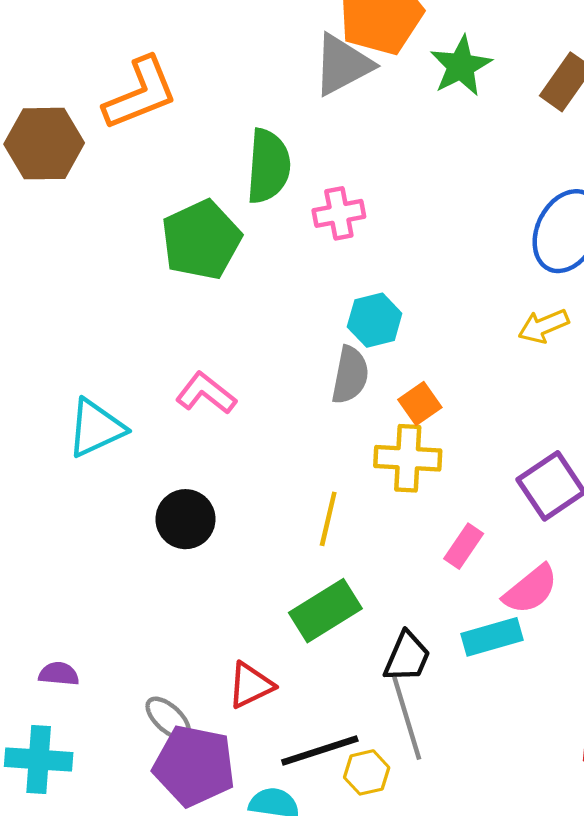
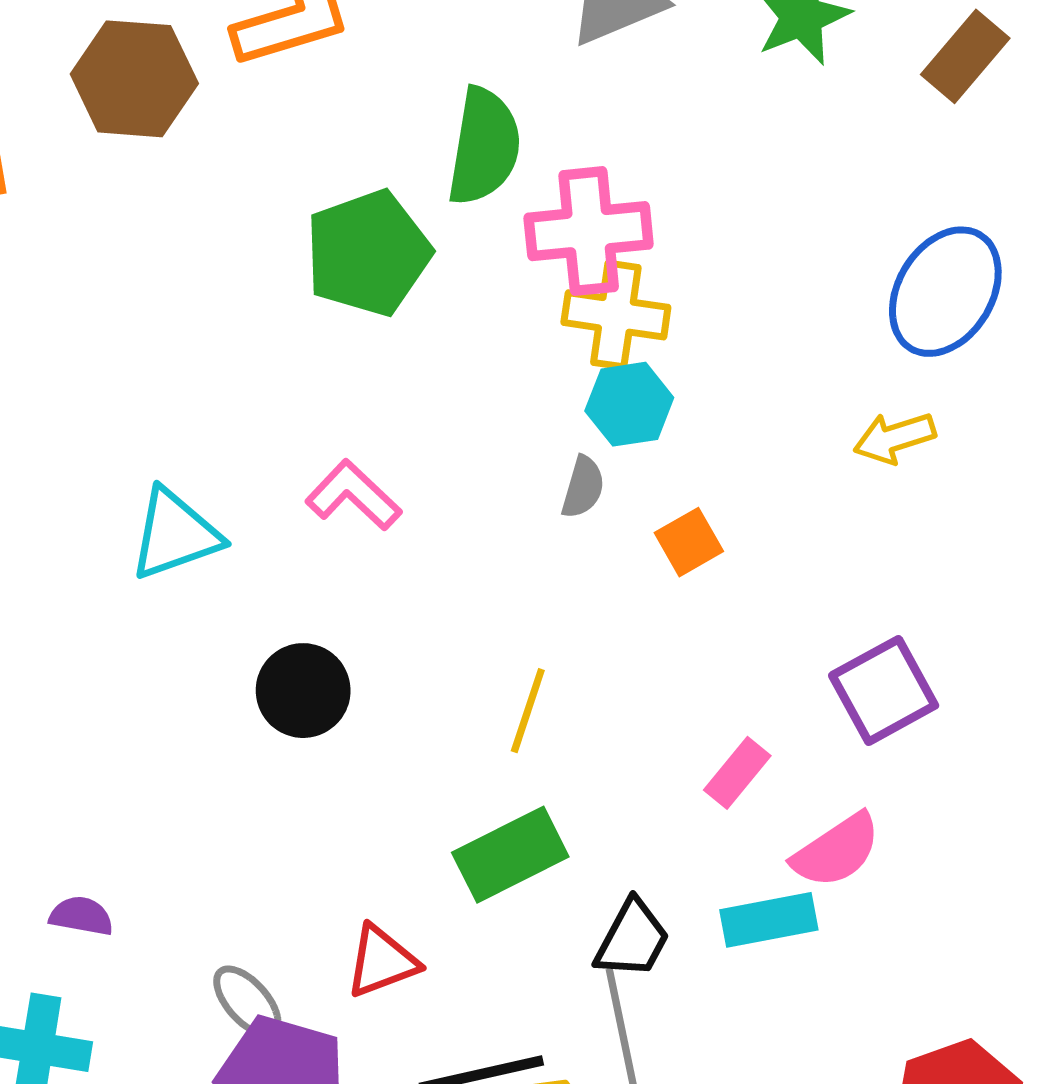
pink cross: (339, 213) -> (589, 231), size x1.5
gray semicircle: (350, 375) -> (583, 487), size x0.7
yellow cross: (408, 458) -> (616, 315), moved

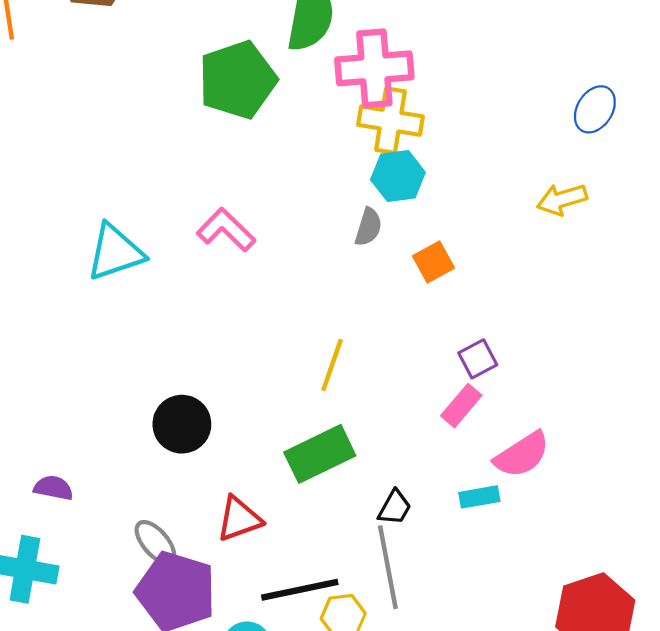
blue ellipse: (945, 292) -> (595, 109), size x0.6
purple square: (884, 690) -> (478, 359), moved, size x0.6
black circle: (303, 691) -> (182, 424), moved
cyan rectangle: (769, 920) -> (479, 497), size x0.7
black trapezoid: (632, 939) -> (395, 507), size x0.7

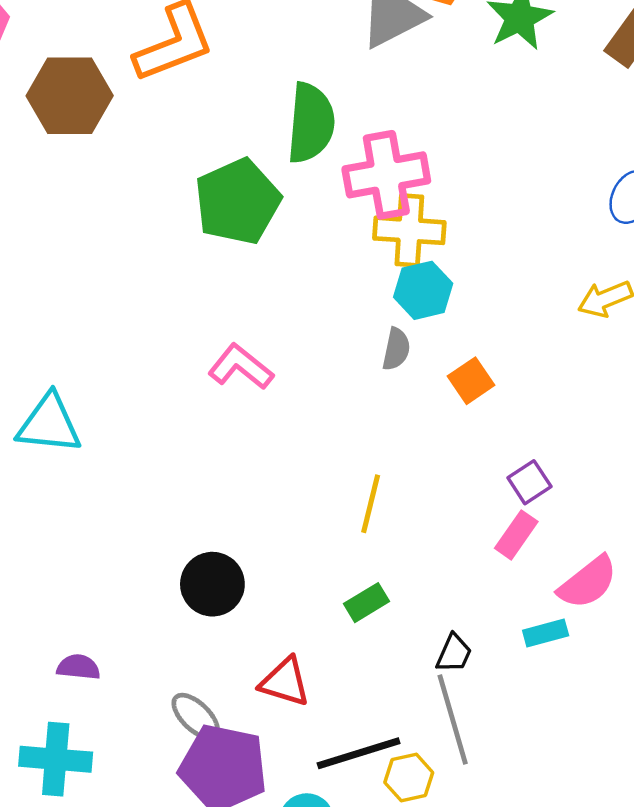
cyan triangle: (115, 252) -> (49, 424), moved, turned 30
green rectangle: (320, 454) -> (366, 603), size x0.6
red triangle: (239, 519) -> (285, 682), turned 42

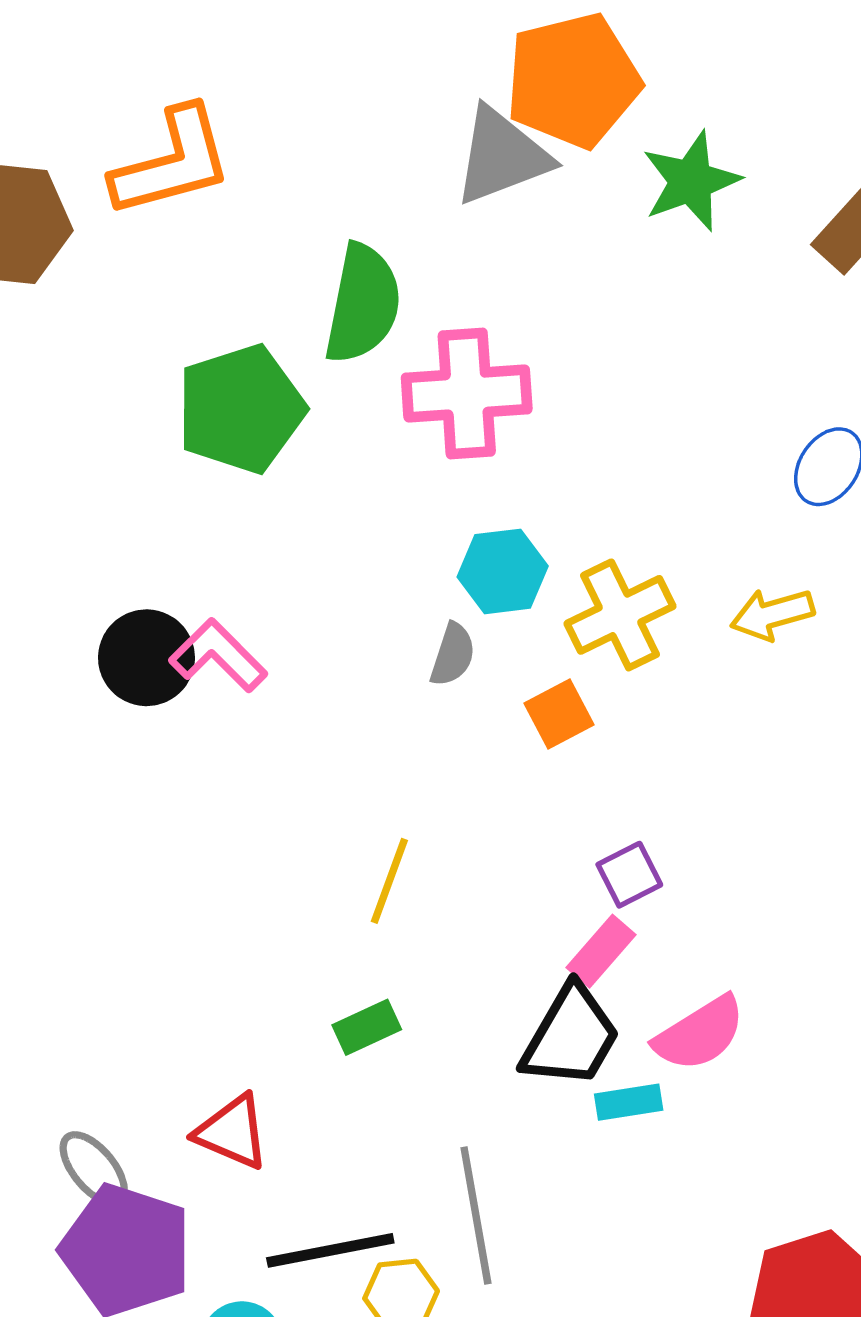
yellow cross: (409, 230) -> (620, 615), moved, turned -36
black circle: (212, 584) -> (146, 658), moved
black trapezoid: (454, 653) -> (571, 1037), moved, size x1.8

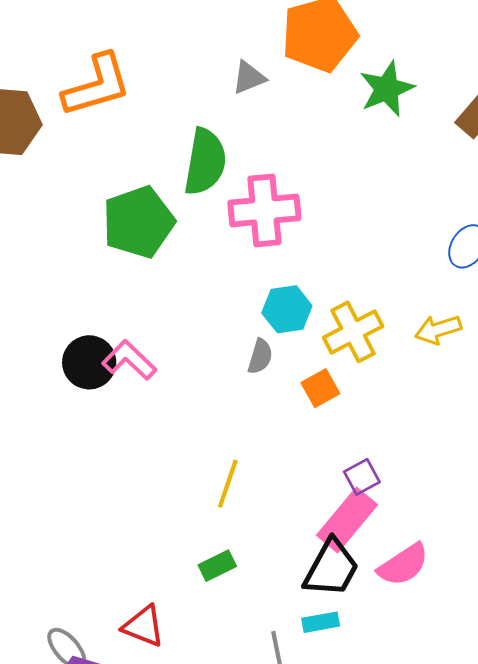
gray triangle: (502, 156) -> (249, 78), moved, size x0.6
pink rectangle: (601, 951) -> (347, 520), size x1.6
cyan rectangle: (629, 1102) -> (321, 622), moved

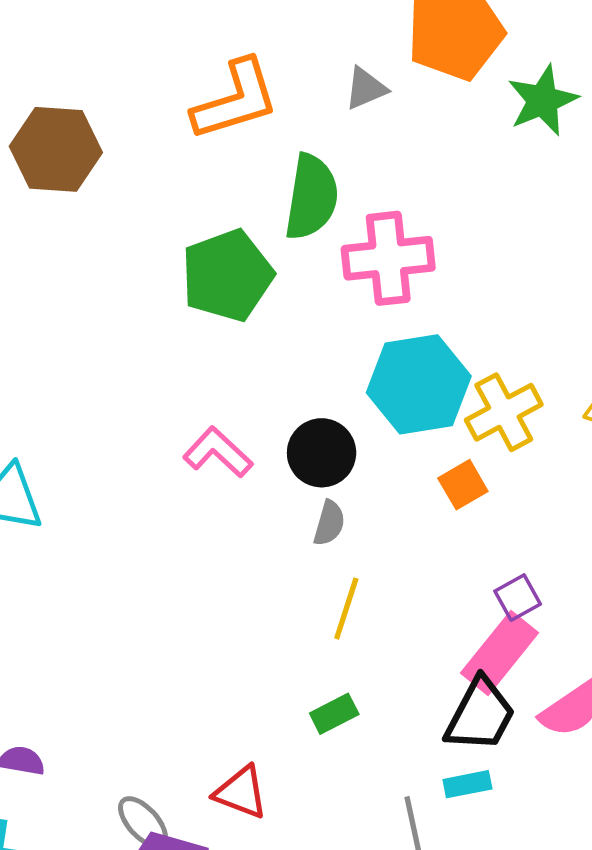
orange L-shape: (97, 85) -> (235, 100), moved
cyan hexagon: (287, 309) -> (419, 384), size x1.6
gray semicircle: (260, 356) -> (329, 523), moved
black circle: (89, 362) -> (322, 453), moved

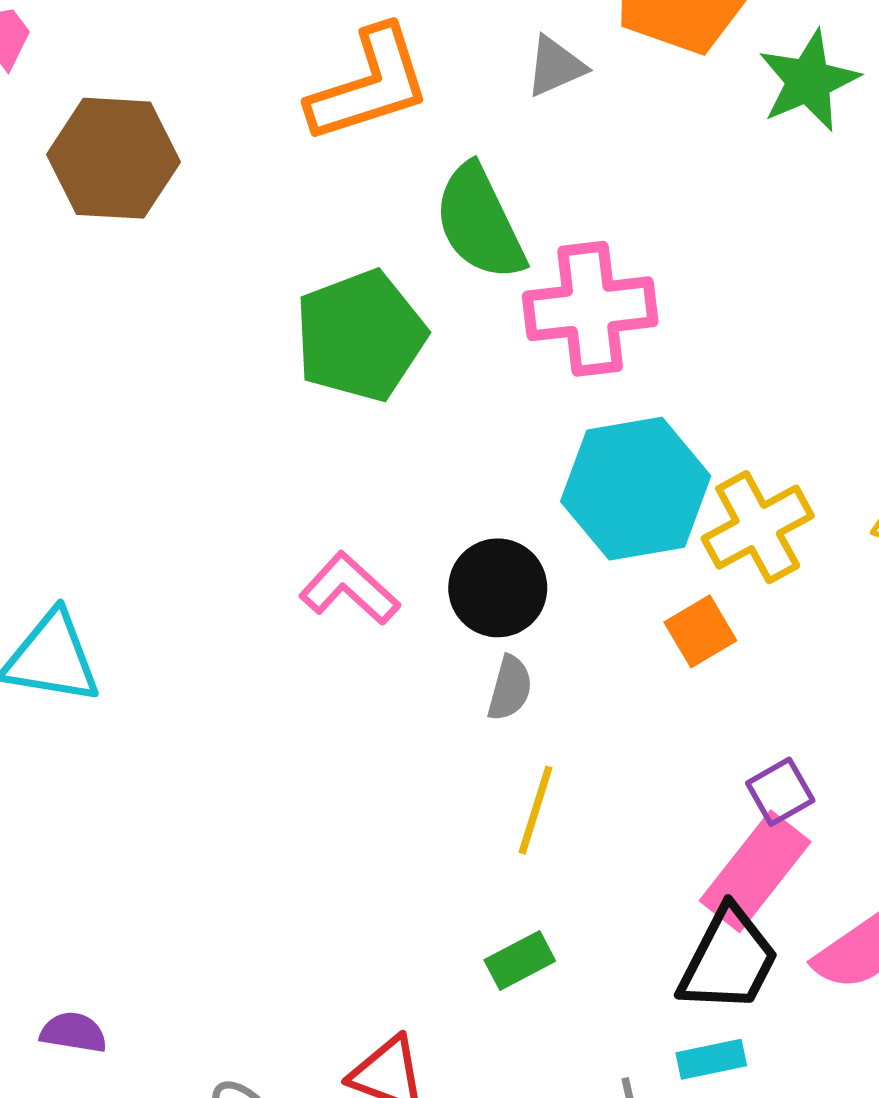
green semicircle: (312, 197) -> (480, 222), turned 146

